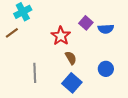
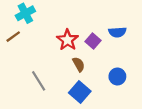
purple square: (86, 23) -> (93, 41), moved
gray line: (35, 73) -> (39, 81), turned -30

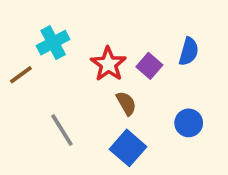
cyan cross: (25, 13) -> (53, 43), moved
blue semicircle: (117, 32) -> (189, 52), turned -70
brown line: (13, 37) -> (21, 75), moved

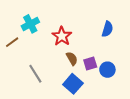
purple square: (149, 66) -> (90, 64), moved, turned 32

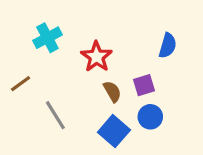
brown line: (12, 42) -> (21, 84), moved
purple square: (90, 64) -> (144, 85), moved
blue circle: (107, 70) -> (150, 117), moved

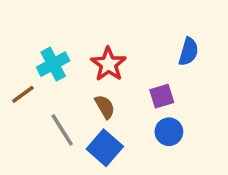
cyan cross: (47, 38) -> (53, 64), moved
brown semicircle: (112, 91) -> (105, 107), moved
blue square: (114, 131) -> (105, 148), moved

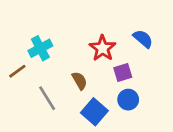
blue semicircle: (189, 52) -> (143, 39), turned -65
red star: (108, 64) -> (102, 48), moved
blue square: (105, 148) -> (94, 112), moved

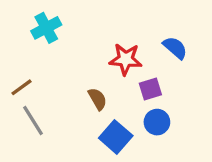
cyan cross: (40, 48) -> (46, 28), moved
red star: (102, 48) -> (126, 59), turned -30
gray line: (47, 98) -> (33, 120), moved

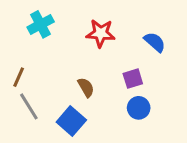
red star: (126, 59) -> (101, 33), moved
brown line: (21, 87) -> (19, 77), turned -30
blue square: (116, 137) -> (71, 121), moved

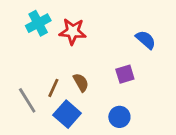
red star: (101, 33) -> (73, 31), moved
brown line: (19, 77) -> (53, 88), moved
blue circle: (139, 108) -> (119, 117), moved

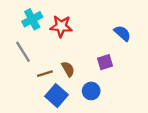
brown line: (53, 88) -> (45, 74), turned 49
gray line: (27, 100) -> (23, 52), moved
blue circle: (119, 117) -> (91, 91), moved

